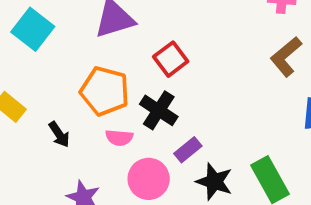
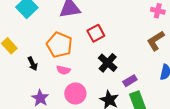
black cross: (159, 110) -> (108, 63), moved
purple rectangle: (188, 150) -> (130, 81), moved

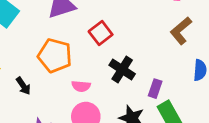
pink semicircle: (63, 70) -> (81, 86), moved
purple rectangle: (130, 81) -> (155, 89), turned -32

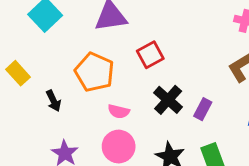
purple rectangle: (155, 89) -> (203, 109), moved

